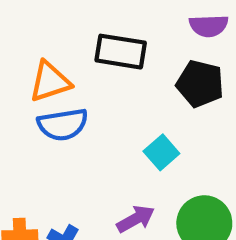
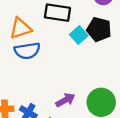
cyan square: (161, 152) -> (79, 35), moved

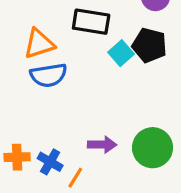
purple arrow: (65, 100) -> (102, 145), turned 30

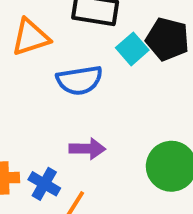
blue semicircle: (49, 75) -> (79, 80), moved
purple arrow: (102, 145) -> (87, 149), moved

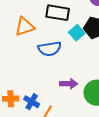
purple arrow: (87, 149) -> (69, 84), moved

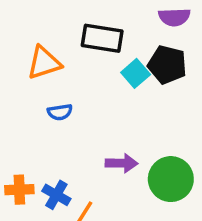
blue semicircle: (50, 49) -> (60, 112), moved, size x0.6

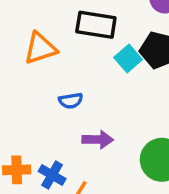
blue semicircle: (60, 112) -> (71, 101), moved
purple arrow: (121, 163) -> (98, 140), moved

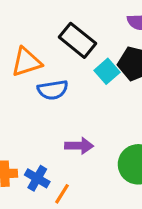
black rectangle: (96, 25) -> (78, 40), turned 30
blue semicircle: (71, 101) -> (53, 90), moved, size x1.4

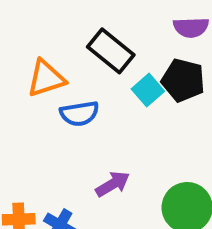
purple arrow: (79, 146) -> (113, 184), turned -32

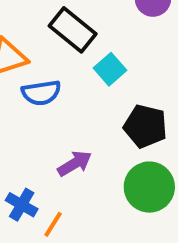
black pentagon: (183, 80) -> (145, 126), moved

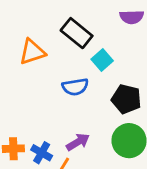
blue semicircle: (41, 93) -> (75, 87), moved
purple arrow: (75, 163) -> (78, 142), moved

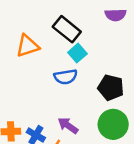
cyan square: (102, 60) -> (77, 53), moved
purple arrow: (78, 142) -> (68, 126), turned -114

